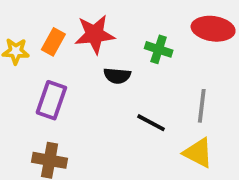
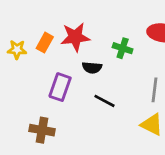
purple rectangle: (51, 100) -> (60, 87), moved
black line: (151, 123) -> (104, 101), moved

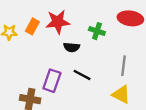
purple rectangle: (60, 87) -> (52, 81), moved

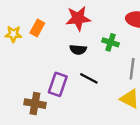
red star: (58, 22) -> (78, 18), moved
green cross: (97, 31) -> (110, 42), moved

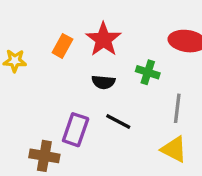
red star: (78, 18) -> (103, 39), turned -30
orange rectangle: (37, 28) -> (62, 46), moved

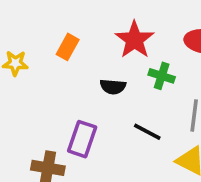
red star: (103, 39) -> (135, 40), moved
black line: (118, 121) -> (147, 132), moved

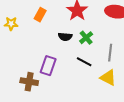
green cross: (162, 76) -> (86, 38), moved, turned 32

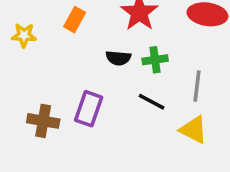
green cross: (86, 38) -> (155, 60), turned 32
brown cross: (29, 82) -> (43, 121), moved

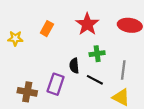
black semicircle: (118, 58) -> (74, 66), moved, turned 80

